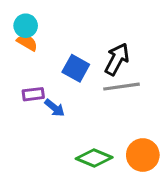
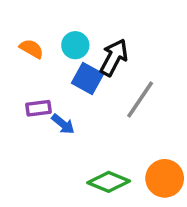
cyan circle: (26, 26) -> (75, 45), moved
black arrow: (117, 59) -> (114, 57), moved
gray line: (121, 87) -> (140, 100), turned -48

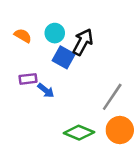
gray line: (140, 100) -> (112, 97), moved

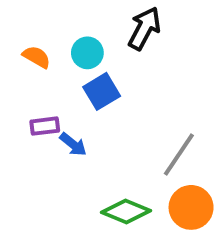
black arrow: (83, 42) -> (144, 28), moved
blue square: (64, 57) -> (102, 91), turned 30

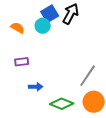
blue square: (102, 91) -> (50, 14), moved
blue arrow: (73, 144) -> (36, 87), moved, turned -40

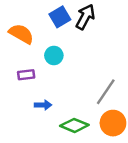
cyan circle: (43, 26) -> (54, 55), moved
orange semicircle: (18, 28) -> (21, 34), size x1.5

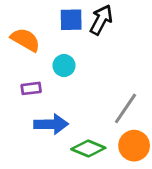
blue square: (60, 17) -> (71, 20), turned 30
blue arrow: (43, 105) -> (51, 124), size x1.6

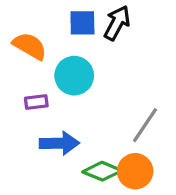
cyan circle: (64, 66) -> (74, 76), size x1.5
orange circle: (134, 146) -> (135, 171), moved

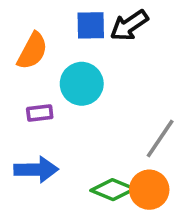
black arrow: (117, 23) -> (129, 25), turned -152
orange semicircle: (30, 46) -> (32, 51), turned 88
blue arrow: (59, 143) -> (36, 170), moved

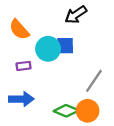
blue square: (91, 25) -> (65, 46), moved
orange semicircle: (32, 51) -> (19, 30), turned 110

